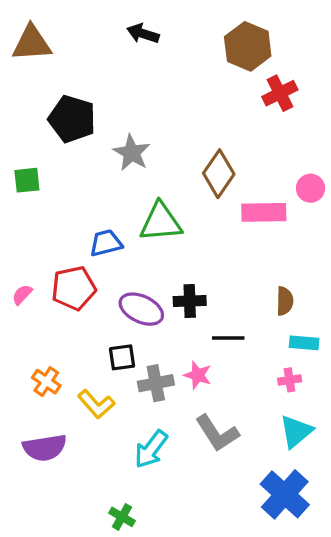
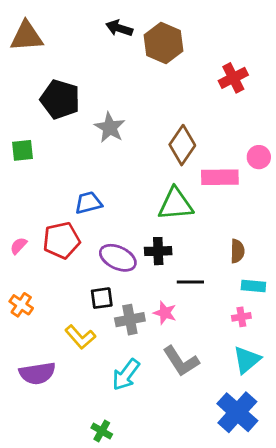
brown hexagon: (248, 46) -> (164, 43), moved
green triangle: (161, 222) -> (176, 204), moved
orange cross: (46, 382) -> (21, 305), moved

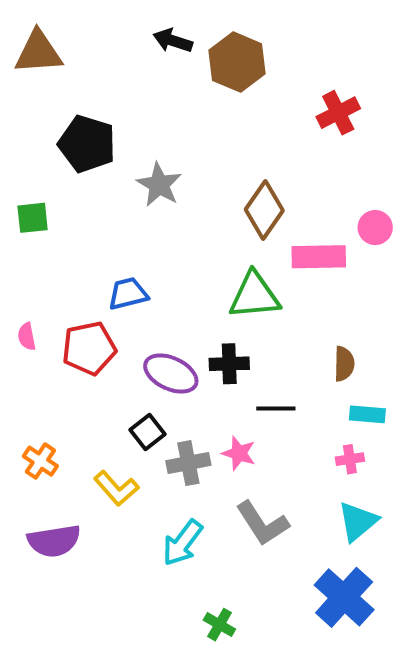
pink semicircle: (18, 246) -> (27, 337), moved, turned -54
black square: (102, 298) -> (147, 432), turned -30
orange cross: (21, 305) -> (40, 461), moved
green cross: (102, 431) -> (219, 625), moved

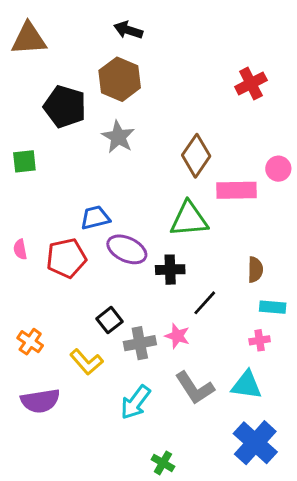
brown hexagon: (237, 62) -> (120, 79), moved
purple ellipse: (171, 373) -> (127, 249), moved
black line: (276, 409) -> (205, 303), turned -48
cyan triangle: (358, 521) -> (247, 385), moved, turned 48

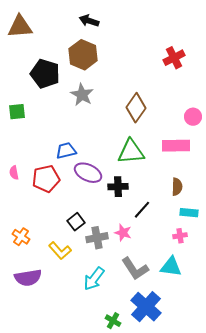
pink rectangle: (236, 190) -> (176, 146), moved
blue cross: (255, 443) -> (146, 307), moved

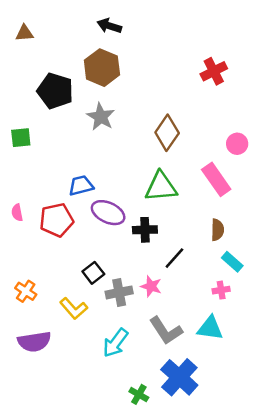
brown triangle: (20, 27) -> (24, 33), size x0.6
pink rectangle: (176, 146) -> (216, 179), turned 56
cyan rectangle: (189, 213) -> (232, 262), turned 36

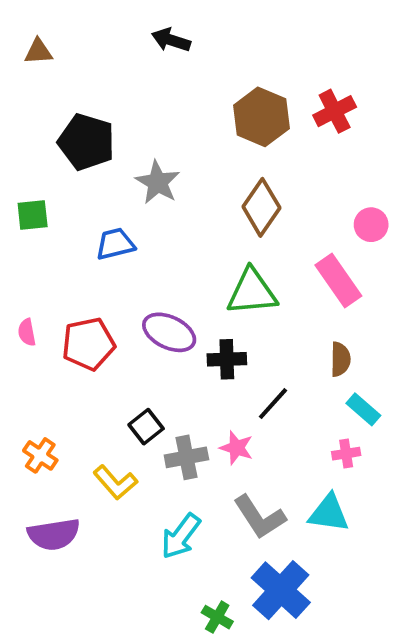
brown hexagon: (102, 68) -> (261, 117), moved
blue trapezoid: (81, 186) -> (115, 244), moved

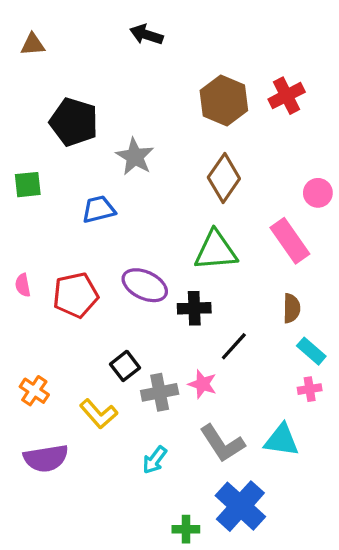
pink cross: (346, 454) -> (310, 389), moved
cyan arrow: (181, 536) -> (155, 460), size x0.7
green cross: (217, 617) -> (186, 529), turned -30

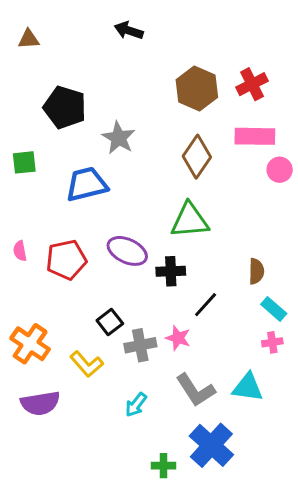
blue trapezoid: (99, 209) -> (87, 184), size x1.4
pink rectangle: (290, 241) -> (255, 136), moved, turned -54
orange cross: (34, 391) -> (30, 344), size x1.5

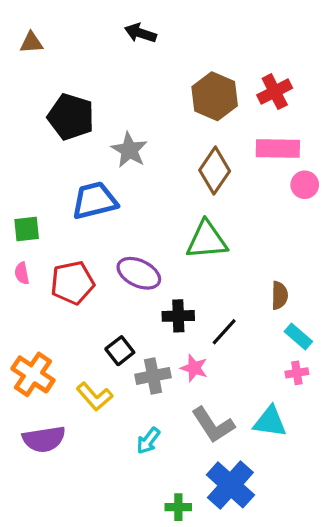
green square: (24, 162) -> (27, 229), moved
black cross: (171, 271) -> (178, 316), moved

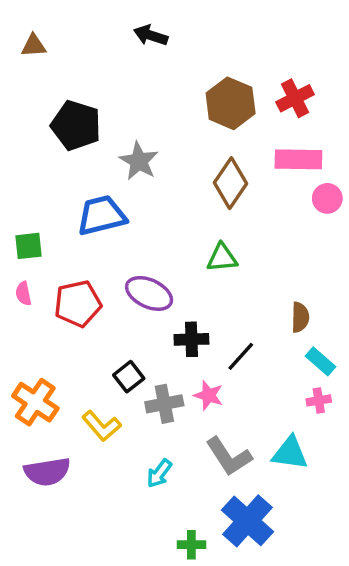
green triangle: (207, 240) -> (222, 258), size x0.7

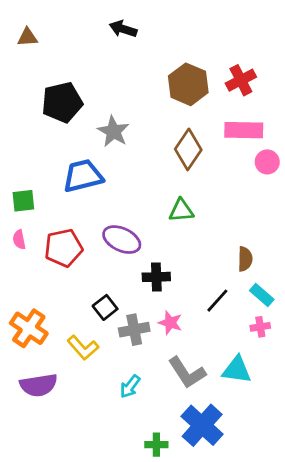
black pentagon: (76, 125) -> (62, 102), turned -30
black line: (241, 356) -> (217, 301), moved

